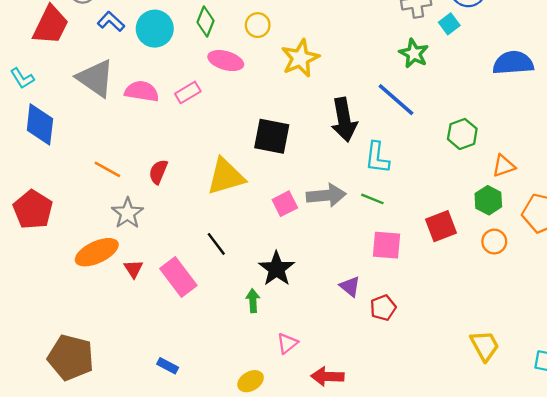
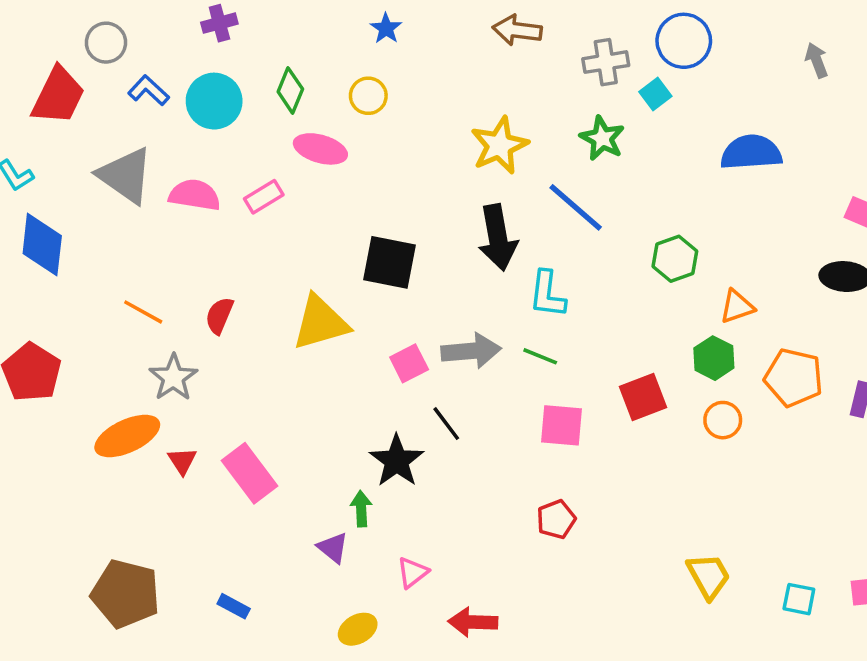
yellow star: (300, 58) -> (499, 145), moved
black line: (216, 244) -> (446, 424), moved
purple triangle: (350, 287) -> (333, 548), moved
brown pentagon: (71, 357) -> (125, 594), moved

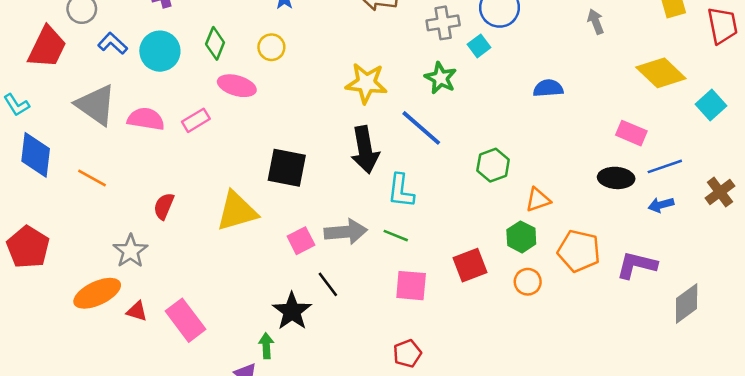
yellow star: (499, 145) -> (366, 83), turned 30
blue semicircle: (751, 152) -> (548, 88), size x0.7
orange line: (143, 312) -> (92, 178), moved
red triangle: (182, 461) -> (137, 311), turned -40

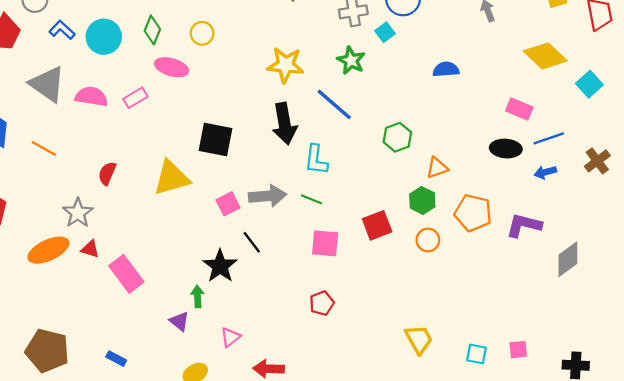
red triangle: (137, 311) -> (90, 249), moved

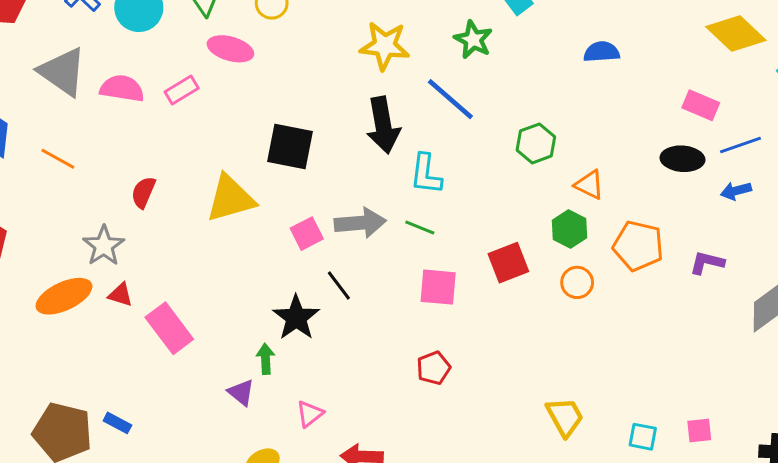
orange triangle: (437, 168) -> (589, 185), turned 45
purple L-shape: (524, 225) -> (707, 263), size x0.7
blue rectangle: (116, 359) -> (117, 423), moved

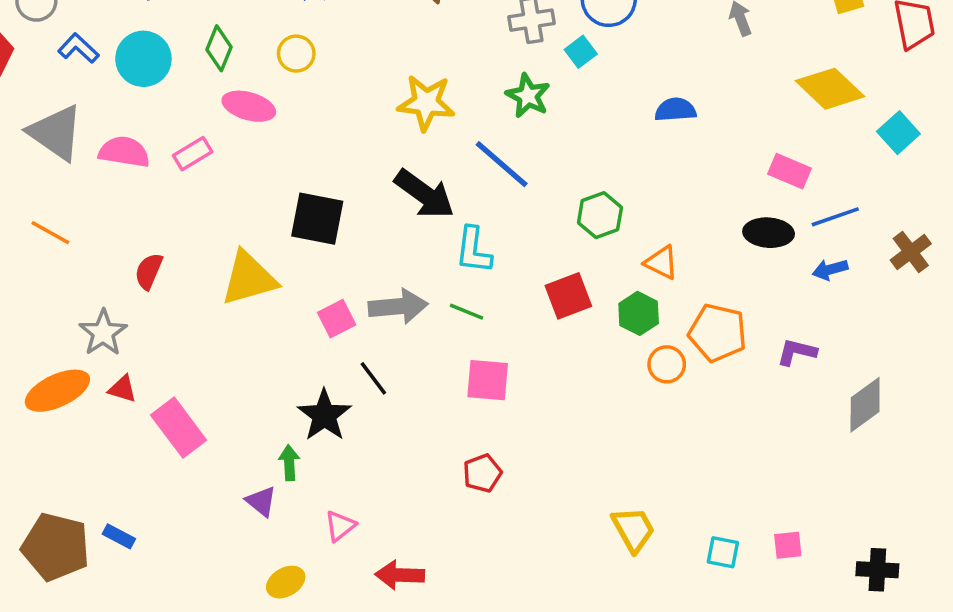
black arrow: (383, 125) -> (424, 194), turned -44
red square: (508, 263) -> (568, 296), moved
orange circle: (577, 282) -> (667, 364), moved

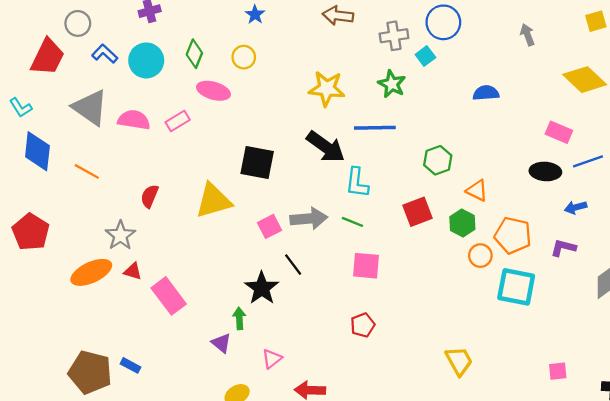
blue line: (502, 164) -> (375, 128), turned -42
blue arrow: (830, 270) -> (576, 207), moved
cyan square: (723, 552) -> (516, 287), moved, size x1.8

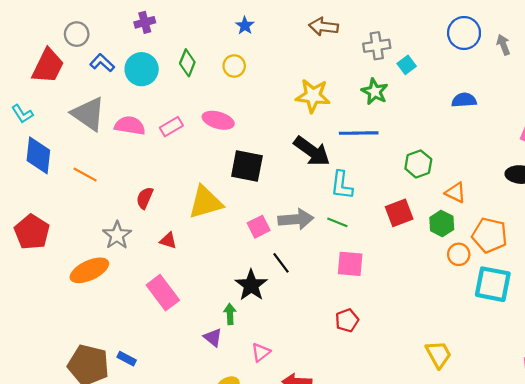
blue circle: (443, 22) -> (464, 33), moved
pink ellipse: (213, 91) -> (218, 120), moved
red triangle: (133, 271) -> (168, 241), moved

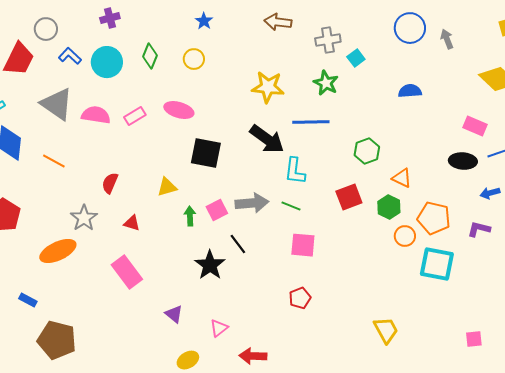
yellow triangle: (205, 202) -> (167, 187), size x0.6
green arrow: (230, 314) -> (190, 216), moved
blue rectangle: (127, 359) -> (28, 300), moved

